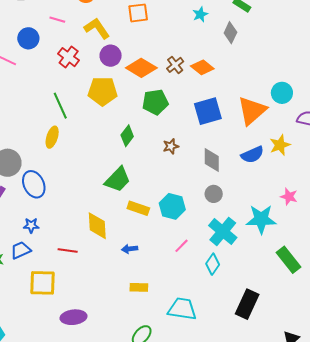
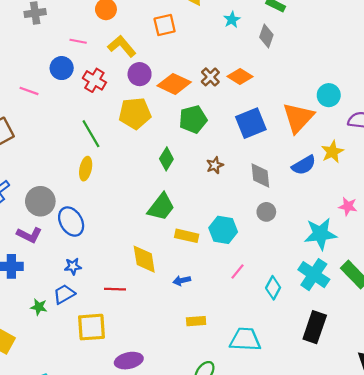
blue circle: (28, 38) -> (62, 68), moved
cyan cross: (223, 231) -> (314, 275), moved

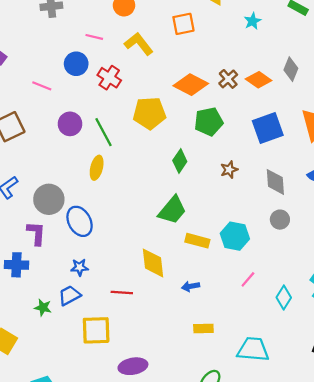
gray diamond: (266, 36) -> (291, 69), moved
purple circle: (140, 74) -> (70, 124), moved
purple L-shape: (29, 235) -> (36, 233), turned -115

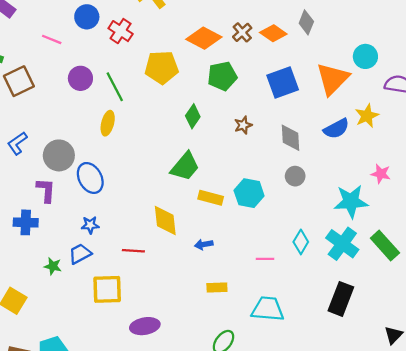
pink line: (248, 279) -> (265, 259), moved, turned 48
cyan diamond: (284, 298) -> (301, 242), moved

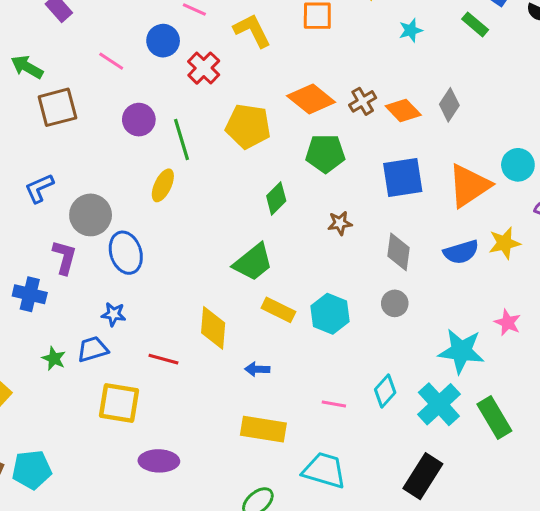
yellow rectangle: (217, 288) -> (263, 429), size x1.6

